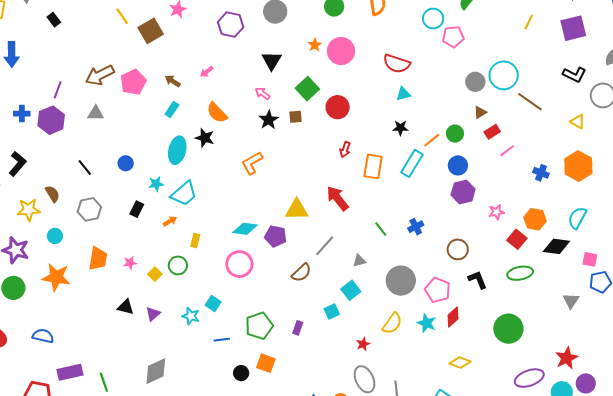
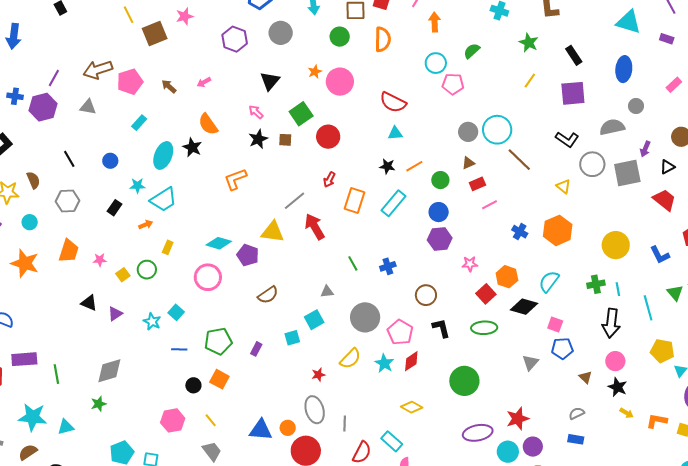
cyan rectangle: (172, 110) -> (139, 123), moved
orange line: (432, 140) -> (414, 166), moved
gray line: (325, 246) -> (294, 201), moved

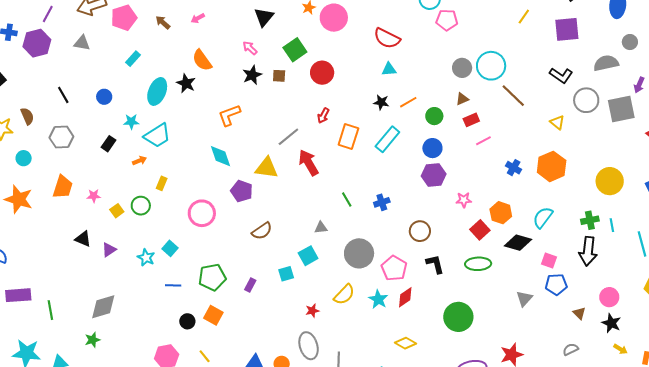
cyan diamond: (219, 243) -> (221, 156), moved, turned 55
black arrow: (611, 323) -> (588, 251), moved

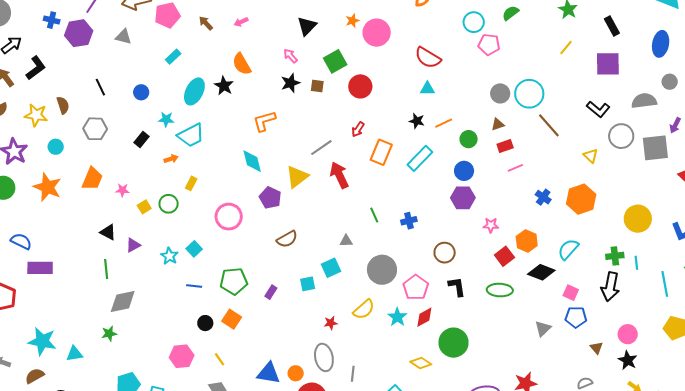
yellow triangle: (267, 168) -> (297, 177), turned -50
purple rectangle: (18, 295) -> (40, 268), moved
green line: (50, 310) -> (106, 269), moved
green circle: (458, 317) -> (454, 343), moved

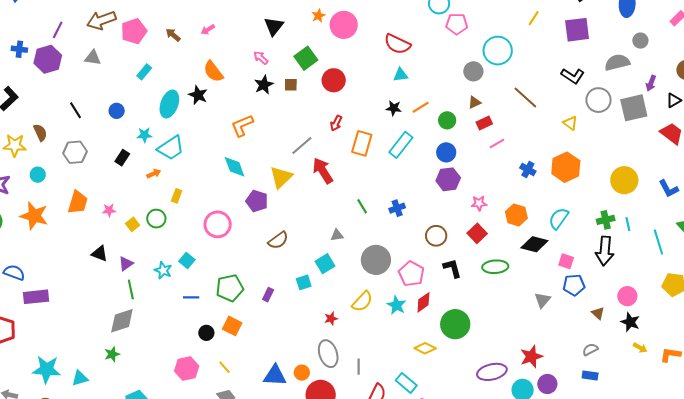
cyan circle: (529, 94) -> (498, 51), moved
red square: (504, 256) -> (477, 233), moved
green line: (106, 269) -> (131, 289), moved

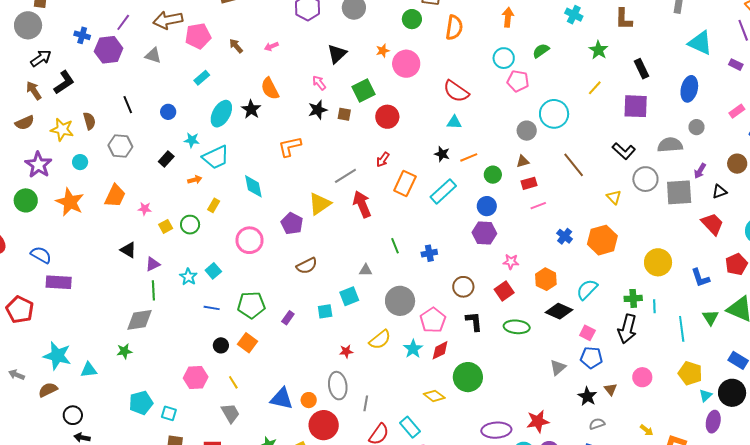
cyan diamond: (235, 167) -> (253, 186), moved
black star: (630, 322) -> (587, 396), moved

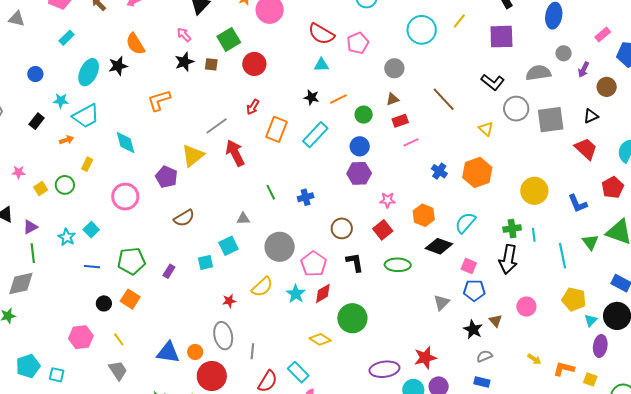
pink pentagon: (518, 81) -> (358, 43), moved, turned -30
black star: (251, 109) -> (118, 66), turned 30
cyan circle: (554, 114) -> (422, 30), moved
purple arrow: (700, 171) -> (584, 70), moved

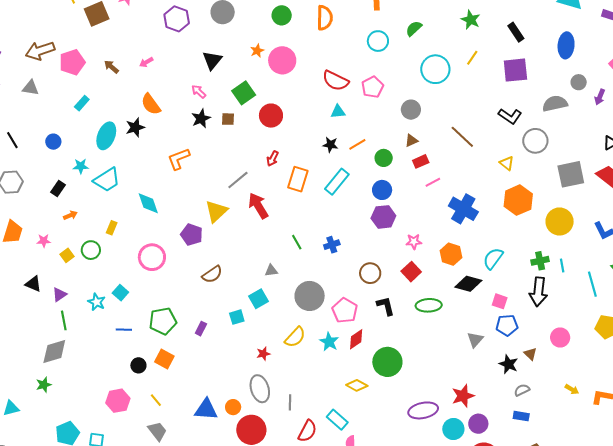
gray square: (551, 120) -> (571, 174), moved
orange arrow: (67, 140) -> (70, 215), moved
blue cross: (439, 171) -> (463, 209), size x1.8
orange hexagon: (477, 172) -> (518, 200), moved

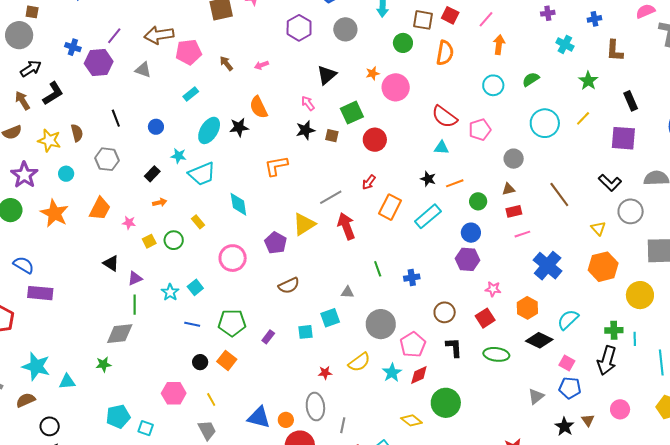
yellow rectangle: (112, 228) -> (198, 222), turned -72

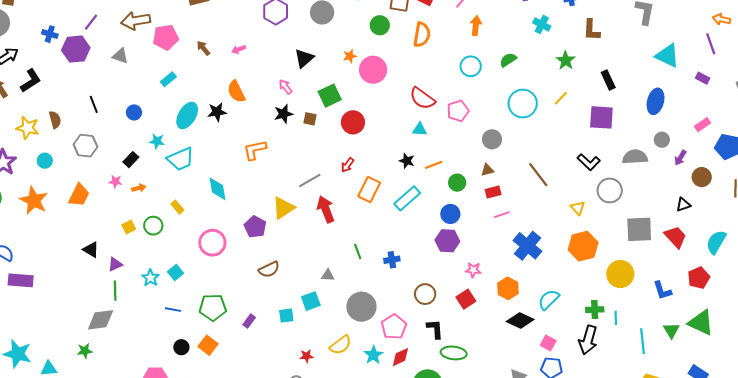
pink star: (129, 223) -> (115, 181), moved
green ellipse: (496, 354) -> (454, 353), moved

